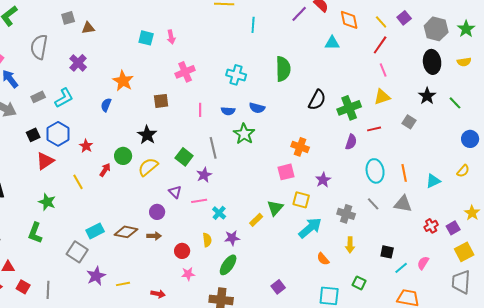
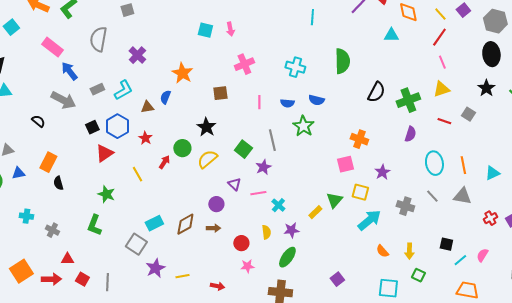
brown triangle: (88, 28) -> (147, 107), moved
red line: (374, 129) -> (444, 121), moved, turned 32
brown diamond: (126, 232) -> (185, 224), turned -40
yellow arrow: (350, 245) -> (409, 251), moved

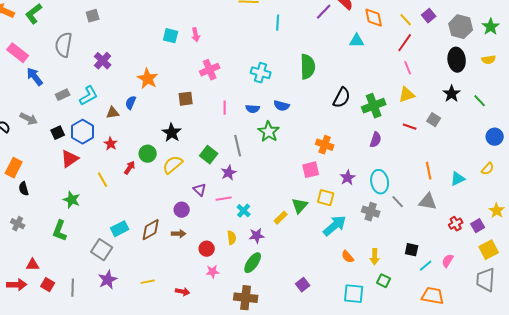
gray arrow: (63, 100) -> (29, 119), moved, size x0.7
cyan ellipse: (434, 163) -> (380, 182), moved
gray cross: (52, 230) -> (18, 224), moved
purple star: (155, 268) -> (108, 280), moved

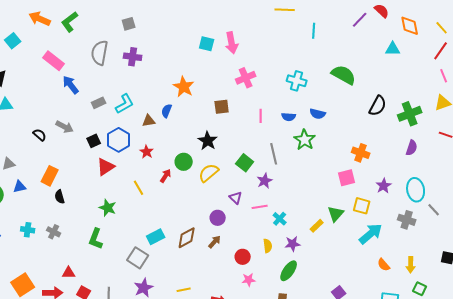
pink arrow: (196, 35) -> (232, 43), size x1.5
purple cross: (103, 61) -> (133, 57), moved, turned -36
green semicircle: (308, 67) -> (344, 75), turned -60
brown arrow: (179, 234) -> (215, 242), turned -48

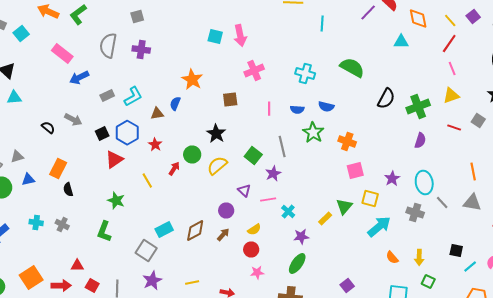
blue arrow: (71, 85) -> (79, 78), turned -78
orange cross: (361, 153) -> (347, 142), moved
yellow semicircle: (268, 246) -> (254, 230), moved, turned 64

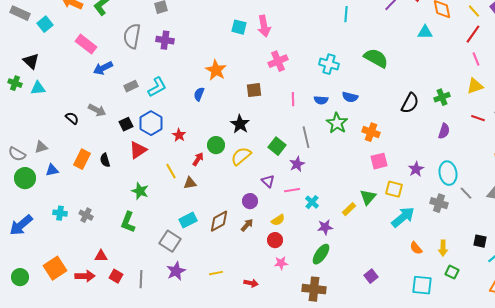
black semicircle: (386, 98) -> (410, 103), moved
green cross: (418, 106) -> (442, 97), size x0.7
brown triangle: (157, 114) -> (190, 183), moved
black semicircle: (68, 190) -> (105, 160), moved

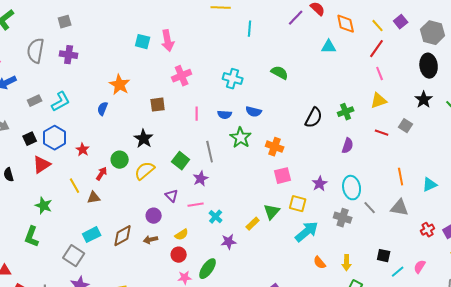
green semicircle: (376, 58) -> (280, 73), size x0.7
brown arrow: (247, 225) -> (151, 240), turned -144
green ellipse: (321, 254) -> (208, 269), moved

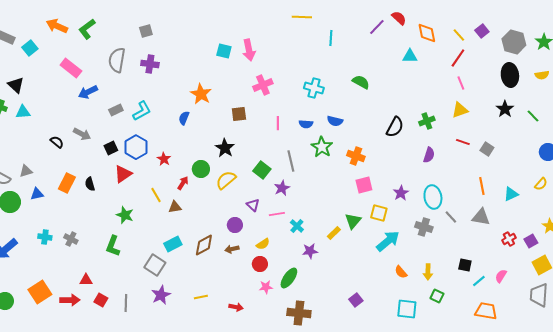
gray square: (406, 126) -> (487, 149), moved

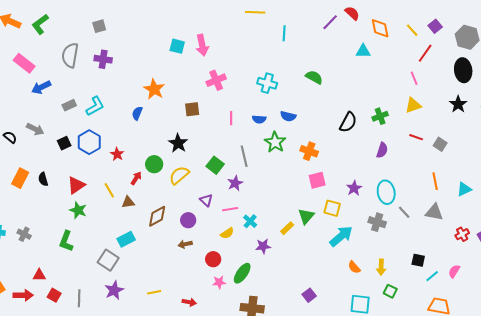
red line: (458, 58) -> (425, 53), moved
red triangle: (123, 174) -> (76, 185), moved
yellow semicircle: (263, 244) -> (227, 233), moved
brown diamond: (204, 245) -> (157, 216), moved

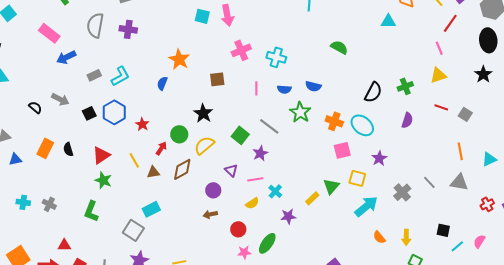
cyan cross: (267, 83) -> (276, 57), moved
gray line: (244, 156) -> (269, 126), turned -40
cyan ellipse: (386, 192) -> (362, 125), moved, turned -40
brown diamond: (157, 216) -> (182, 169), moved
gray cross: (377, 222) -> (402, 192), turned 30

